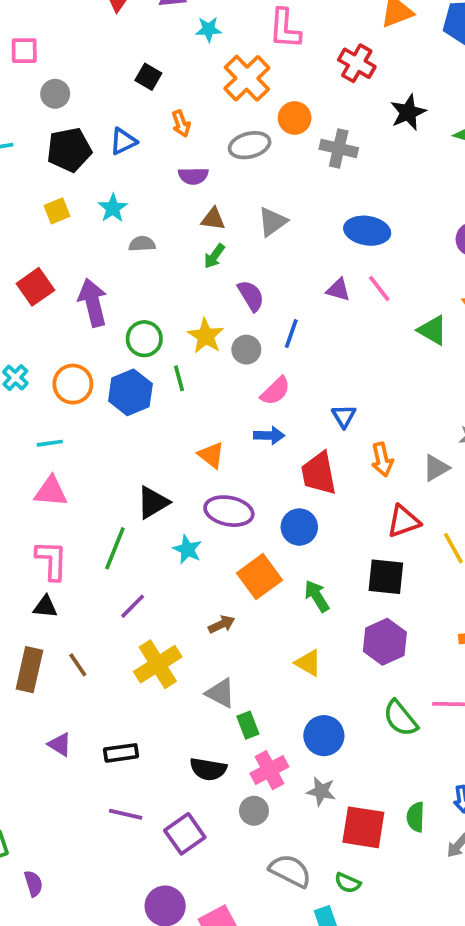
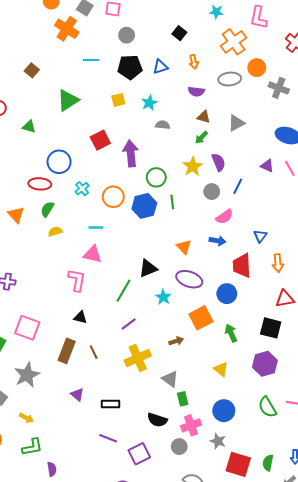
yellow star: (206, 336) -> (193, 166), moved
pink L-shape: (52, 560) -> (77, 280), moved

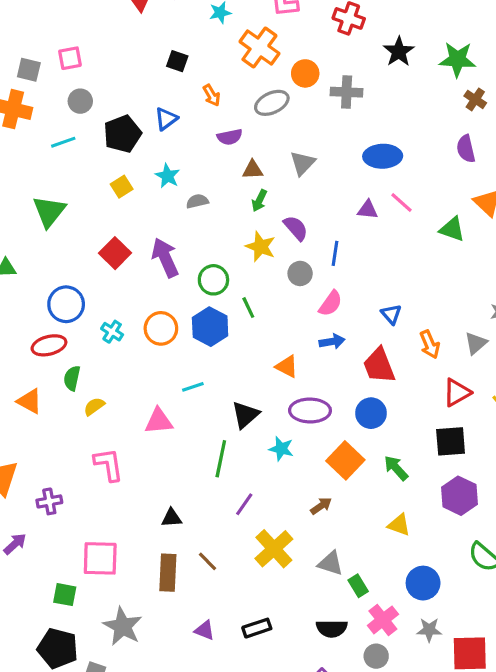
gray circle: (127, 35) -> (80, 101), moved
cyan line: (96, 228) -> (193, 387), moved
pink L-shape: (77, 280) -> (109, 465), moved

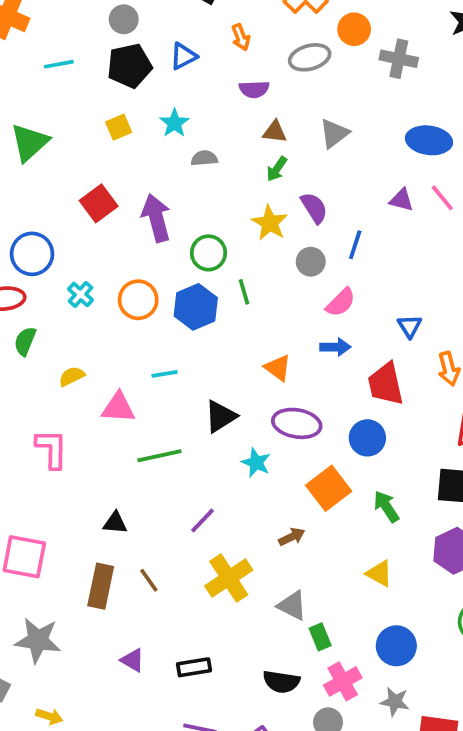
gray circle: (80, 101) -> (124, 19), moved
yellow semicircle: (94, 406) -> (72, 376), moved
green line: (221, 459) -> (159, 456), moved, turned 57
gray star: (123, 626) -> (38, 640), turned -30

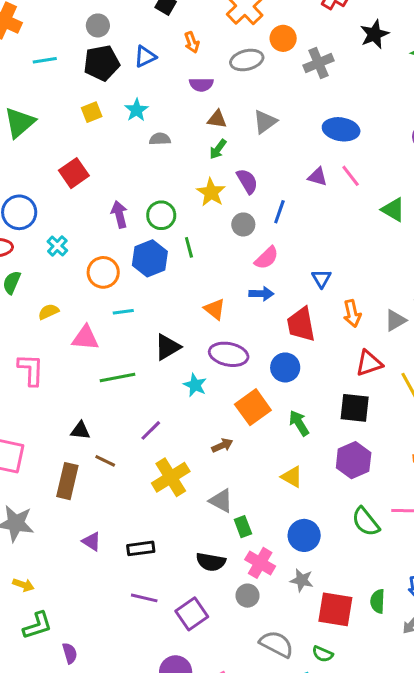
gray cross: (399, 59) -> (318, 63), turned -36
purple arrow: (156, 218) -> (119, 214), moved, size x0.7
orange circle: (138, 300) -> (103, 272), moved
brown line: (149, 580) -> (105, 461), moved, turned -30
pink cross: (343, 681) -> (260, 563), turned -32

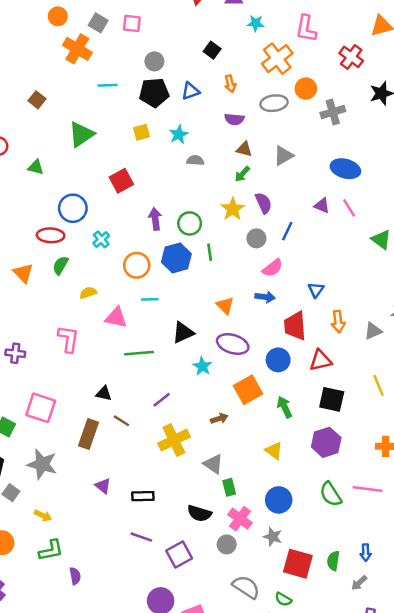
red triangle: (369, 363) -> (321, 360), moved

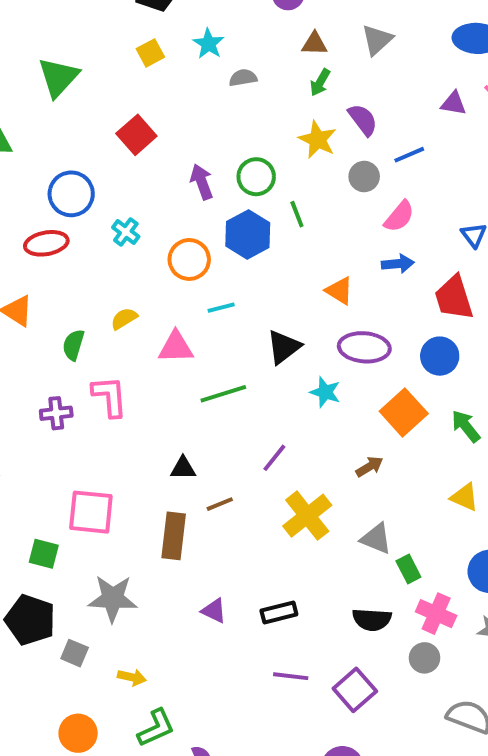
blue line: (287, 231) -> (409, 155), turned 54
green semicircle: (60, 265) -> (73, 345), moved
purple cross: (15, 353) -> (56, 413), moved
brown line: (121, 421) -> (220, 504), turned -42

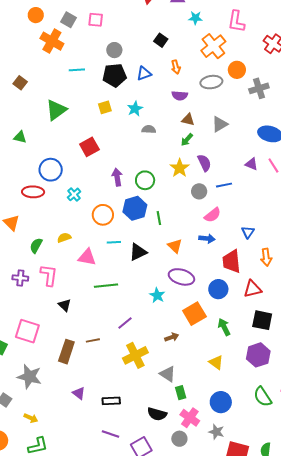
green line: (297, 214) -> (159, 218), moved
black triangle: (284, 347) -> (138, 252), moved
black triangle: (183, 468) -> (65, 305), moved, turned 32

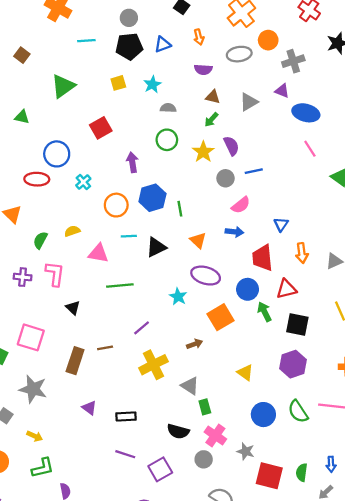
purple triangle: (251, 164) -> (282, 91), moved
green circle: (145, 180) -> (167, 140), moved
green arrow: (224, 327) -> (264, 312), moved
blue circle: (221, 402) -> (263, 415), moved

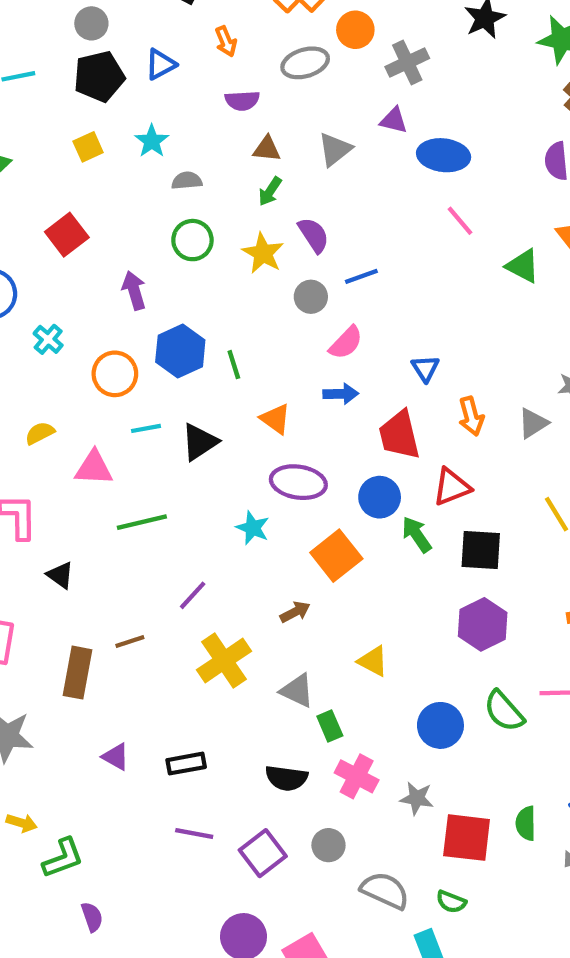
yellow triangle: (245, 372) -> (373, 661), moved
gray circle: (204, 459) -> (328, 845), moved
green L-shape: (43, 468) -> (63, 858), moved

